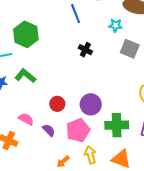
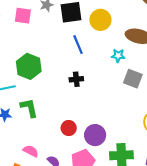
black cross: (85, 50) -> (76, 79), moved, turned -32
green L-shape: (25, 76) -> (29, 108), turned 40
red circle: (57, 104) -> (69, 128), moved

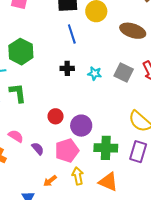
cyan star: (118, 56) -> (95, 73), moved

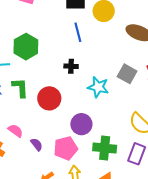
cyan star: (95, 73) -> (98, 87), moved, size x1.5
red circle: (56, 116) -> (49, 98), moved, size x1.5

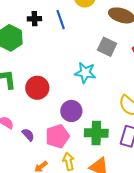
black cross: (71, 66) -> (34, 19), moved
gray square: (127, 74) -> (107, 47), moved

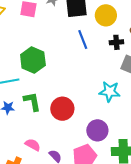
black cross: (34, 19) -> (116, 42), moved

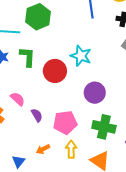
cyan star: (110, 92) -> (81, 56), moved
purple circle: (97, 130) -> (95, 93), moved

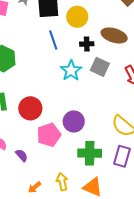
cyan star: (81, 56) -> (71, 71), moved, turned 30
pink pentagon: (65, 122) -> (49, 135), moved

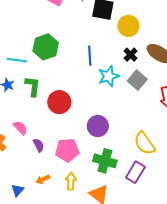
blue line: (53, 40) -> (90, 56), moved
black cross: (87, 44) -> (131, 55), turned 32
pink pentagon: (49, 135) -> (67, 150), moved

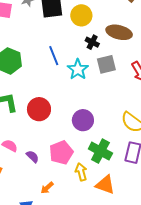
gray square: (137, 80) -> (106, 64), turned -36
green cross: (105, 161) -> (100, 151), turned 30
yellow arrow: (71, 181) -> (81, 172), moved

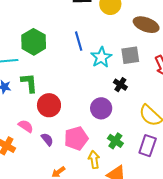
black cross: (92, 42) -> (120, 85), moved
red circle: (39, 109) -> (49, 105), moved
green cross: (100, 151) -> (115, 141), size x0.7

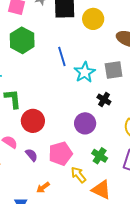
green hexagon: (34, 42) -> (22, 40), moved
yellow arrow: (94, 160) -> (78, 175), turned -30

